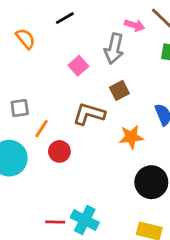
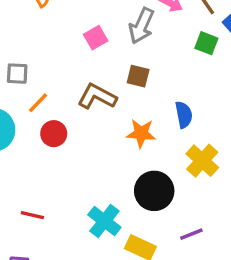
brown square: (119, 90) -> (138, 76), turned 30
cyan cross: (85, 220) -> (104, 221), moved

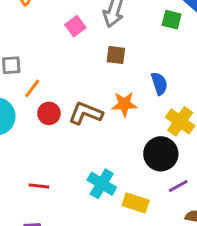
brown L-shape: (97, 97) -> (86, 113), moved
black circle: (154, 191) -> (161, 154), moved

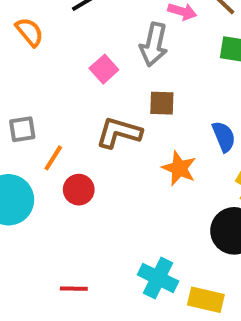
orange star: (124, 104) -> (179, 168), turned 30
brown L-shape: (86, 113) -> (119, 133), moved

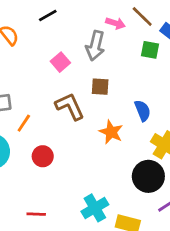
brown L-shape: (119, 133) -> (70, 106), turned 48
red circle: (79, 190) -> (43, 156), moved
cyan cross: (158, 278) -> (95, 208), turned 32

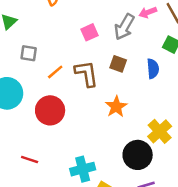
pink arrow: (115, 23) -> (148, 12), turned 126
blue semicircle: (143, 111) -> (153, 69), moved
orange line: (24, 123) -> (55, 72), moved
red circle: (43, 156) -> (50, 110), size x1.5

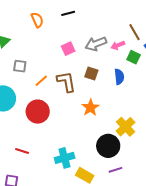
pink arrow: (148, 12) -> (118, 45), moved
gray arrow: (124, 27) -> (96, 44), turned 40

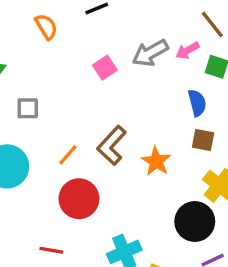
brown square: (91, 73) -> (203, 140), moved
orange line: (41, 81) -> (68, 155), moved
brown L-shape: (66, 82) -> (112, 145), moved, turned -120
red circle: (38, 112) -> (79, 199), moved

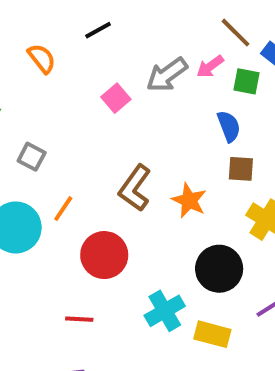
gray square: (28, 108) -> (32, 157), turned 35
orange line: (68, 155) -> (63, 209), moved
black circle: (195, 222) -> (219, 269), moved

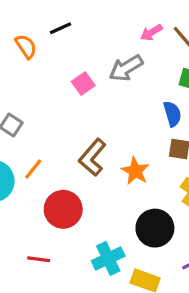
black line: (98, 30) -> (60, 28), moved
pink arrow: (210, 66) -> (151, 33), moved

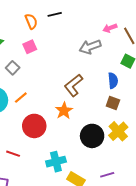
pink square: (83, 83) -> (30, 47), moved
brown L-shape: (92, 157) -> (73, 85), moved
orange star: (135, 171) -> (64, 111), moved
black circle: (155, 228) -> (92, 136), moved

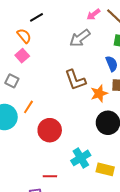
orange semicircle: (31, 21) -> (24, 36), moved
brown L-shape: (73, 85) -> (75, 80), turned -55
orange star: (64, 111) -> (99, 93), moved, turned 30
red line: (13, 154) -> (50, 176), moved

